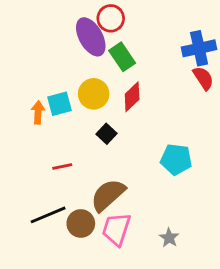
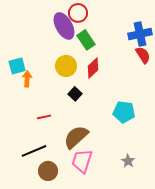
cyan square: (59, 104) -> (17, 66), moved
brown circle: (81, 223) -> (48, 171), moved
gray star: (169, 238) -> (128, 161), moved

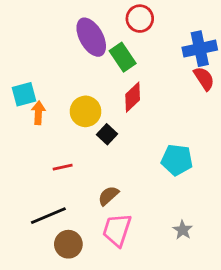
red circle: (78, 13) -> (140, 19), moved
yellow circle: (66, 66) -> (86, 111), moved
brown semicircle: (76, 137) -> (108, 196), size x0.6

